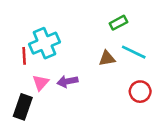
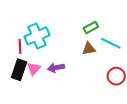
green rectangle: (118, 23) -> (91, 27), moved
black rectangle: (23, 107) -> (19, 70), moved

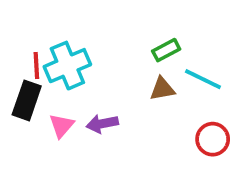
red line: (20, 47) -> (36, 66), moved
black rectangle: (19, 70) -> (27, 100), moved

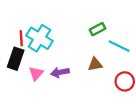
cyan cross: (67, 66) -> (39, 38), turned -35
brown triangle: (162, 89) -> (95, 64), moved

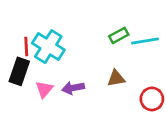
cyan line: (119, 46) -> (145, 41), moved, turned -35

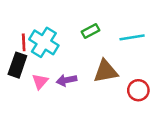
green rectangle: (119, 35) -> (90, 31), moved
brown triangle: (116, 78) -> (106, 71), size x1.5

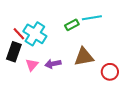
cyan line: (132, 37) -> (92, 18), moved
red line: (24, 42) -> (19, 34), turned -40

